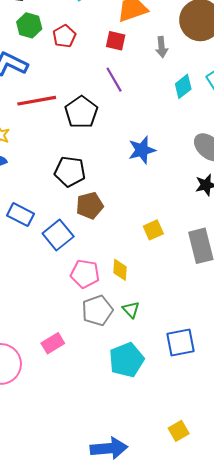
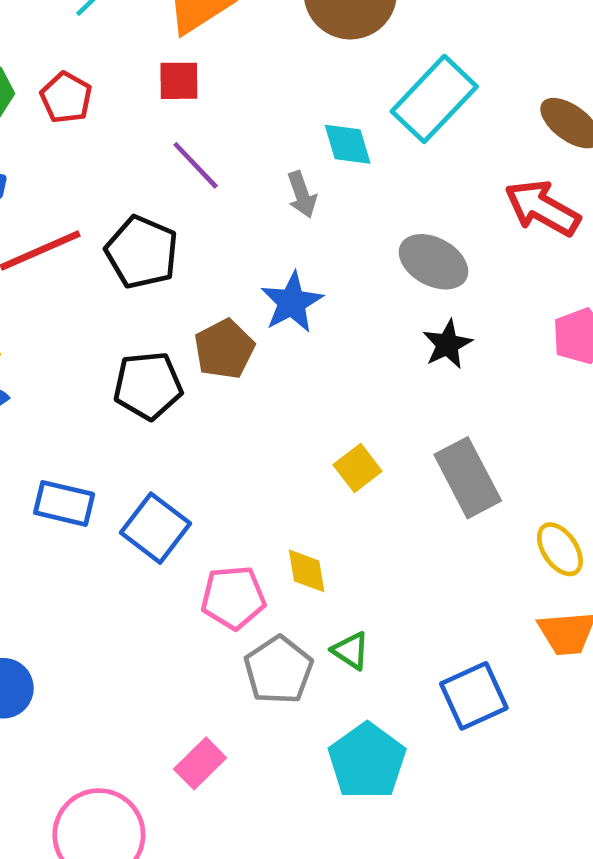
gray arrow: (162, 47) -> (302, 194), moved
cyan diamond: (183, 86) -> (348, 144), turned -55
brown pentagon: (90, 206) -> (224, 349), moved

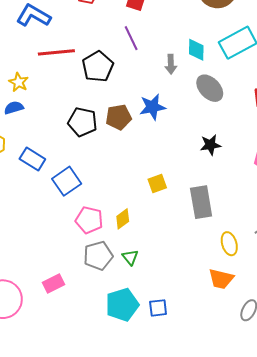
gray ellipse: (433, 262) -> (210, 88), moved
yellow diamond: (307, 571) -> (123, 219), turned 45
blue square: (474, 696) -> (158, 308), moved, size x0.7

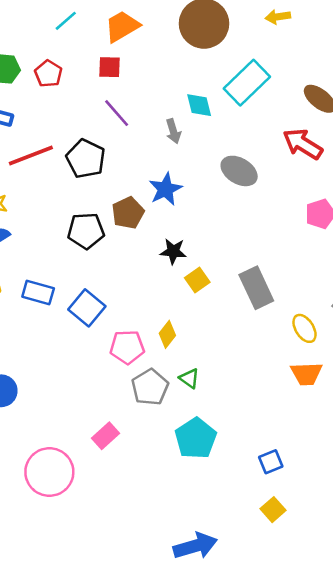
gray ellipse: (210, 88) -> (239, 171), moved
black star: (210, 145) -> (173, 251), moved, turned 30
blue square: (158, 308) -> (271, 462), moved

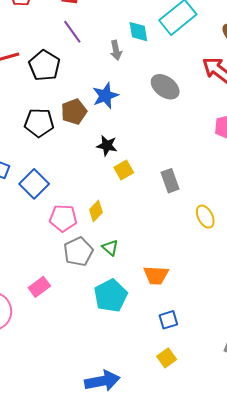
gray rectangle: (256, 288) -> (170, 181), size x0.7
orange trapezoid: (306, 374) -> (156, 275), moved

